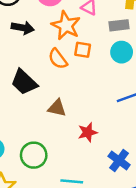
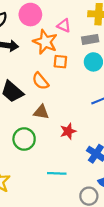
orange semicircle: (58, 59) -> (40, 81), moved
green circle: (34, 155) -> (24, 139), moved

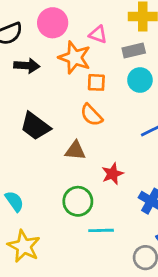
orange semicircle: (40, 81) -> (91, 115), moved
green circle: (24, 139) -> (78, 201), moved

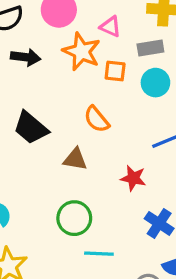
orange square: (96, 82) -> (115, 71), moved
red star: (112, 174) -> (133, 178), moved, turned 30

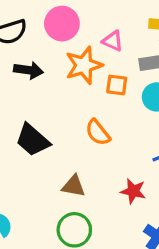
orange star: (82, 52) -> (84, 65), turned 30
brown triangle: (75, 159) -> (74, 186), moved

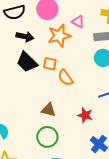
orange square: (117, 85) -> (50, 64), moved
black trapezoid: (33, 140) -> (27, 62), moved

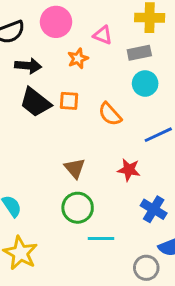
orange star: (59, 36) -> (78, 58), size x0.6
orange semicircle: (65, 78) -> (110, 114), moved
brown triangle: (49, 110) -> (75, 168), turned 42

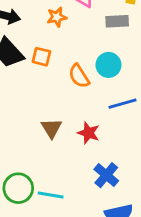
cyan circle: (145, 83) -> (108, 65), moved
brown triangle: (75, 168) -> (51, 128), moved
green circle: (78, 208) -> (18, 188), moved

